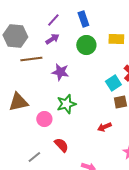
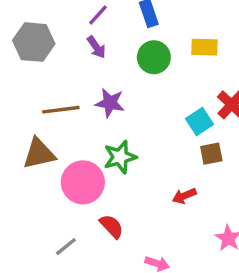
purple arrow: (52, 39) -> (96, 47), turned 88
brown line: (31, 59) -> (61, 110), moved
pink circle: (44, 119) -> (83, 182), size x1.6

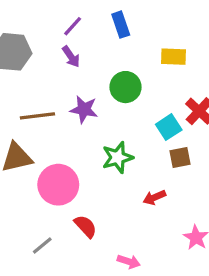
green circle: (154, 57) -> (125, 87), moved
green star: (120, 157) -> (117, 157), moved

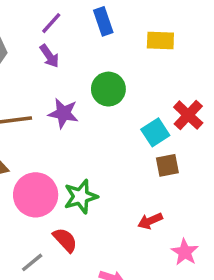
yellow rectangle: (174, 57) -> (160, 40), moved
green star: (117, 157) -> (81, 197), moved
red arrow: (154, 197) -> (150, 221), moved
gray line: (42, 245) -> (32, 262), moved

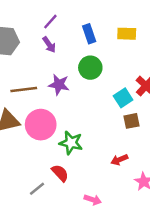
blue rectangle: (103, 21) -> (89, 34), moved
pink circle: (36, 195) -> (41, 125), moved
green star: (81, 197) -> (71, 143), turned 30

